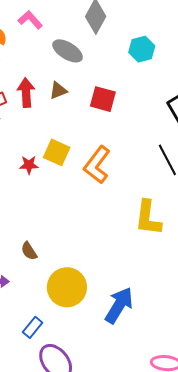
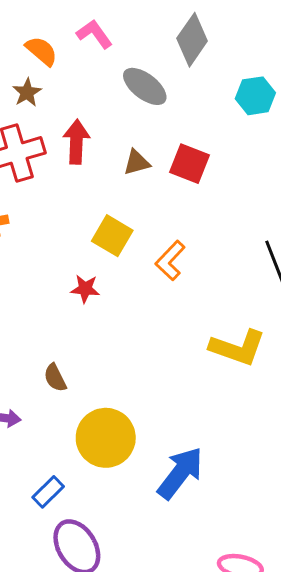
brown triangle: (58, 90) -> (137, 162), moved
red star: (29, 165) -> (85, 289), moved
orange L-shape: (97, 165) -> (170, 261), size x0.7
yellow L-shape: (148, 218) -> (238, 348), turned -84

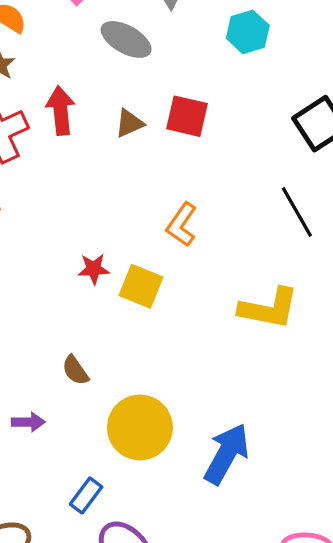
yellow square: (112, 236) -> (141, 286), moved

